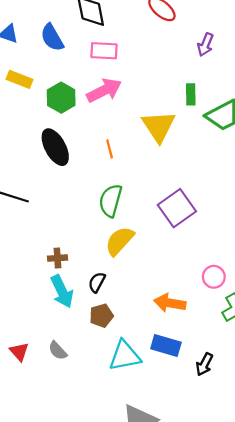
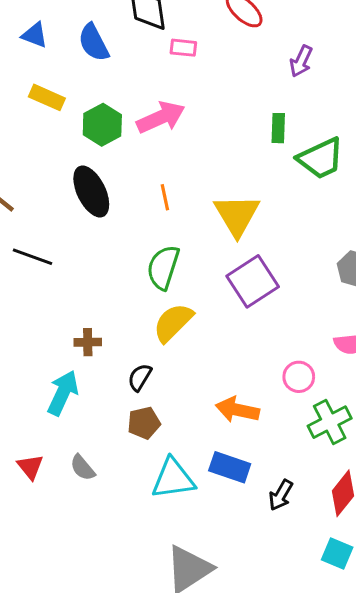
pink rectangle: (104, 51) -> (183, 48), moved, size x0.7
yellow triangle: (159, 126) -> (237, 215), moved
cyan arrow: (62, 291) -> (63, 393), moved, turned -132

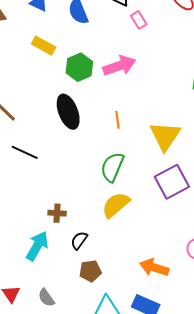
pink rectangle: (183, 48) -> (139, 20), turned 48
black semicircle: (140, 377) -> (79, 240), moved

